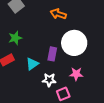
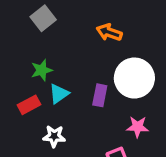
cyan triangle: (32, 64) -> (59, 94), moved
white star: (49, 80) -> (54, 136), moved

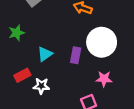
green star: (42, 70) -> (17, 33), moved
red rectangle: (29, 105) -> (22, 75), moved

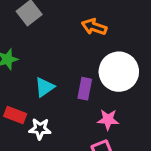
red rectangle: (22, 75) -> (15, 115), turned 49
pink star: (104, 79) -> (108, 120), moved

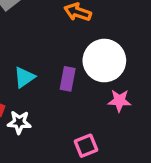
pink star: (108, 120) -> (119, 101), moved

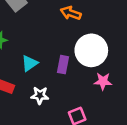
white star: (19, 122) -> (40, 95), moved

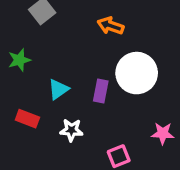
pink star: (103, 81) -> (163, 133), moved

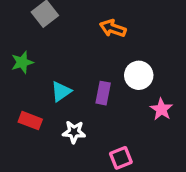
white circle: (137, 73) -> (139, 75), size x0.7
pink star: (163, 133) -> (161, 109), moved, turned 30

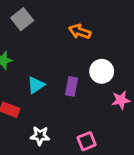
pink star: (161, 109) -> (121, 100), turned 30
white star: (74, 132) -> (40, 136), moved

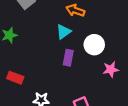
cyan triangle: (36, 85) -> (64, 32), moved

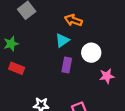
red rectangle: (15, 78) -> (17, 68), moved

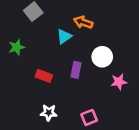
cyan triangle: (62, 40) -> (64, 37), moved
red rectangle: (17, 68) -> (44, 76), moved

